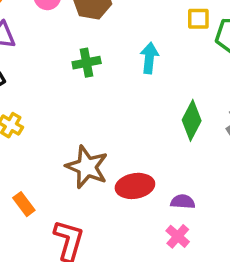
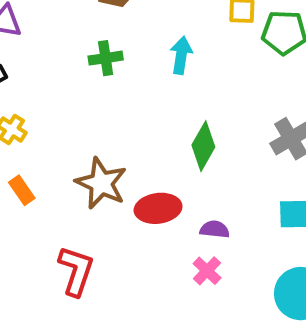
green diamond: (192, 120) -> (203, 146), moved
orange rectangle: (24, 204) -> (22, 190), moved

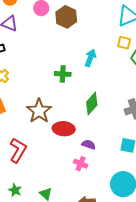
green cross: (106, 58) -> (63, 74), moved
pink cross: (207, 271) -> (81, 164), turned -32

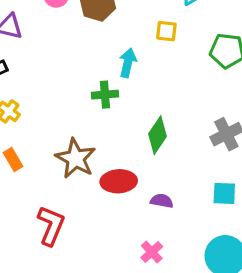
yellow square: (124, 43) -> (166, 31), moved
cyan arrow: (90, 58) -> (128, 63), moved
pink cross: (81, 164) -> (152, 252), moved, turned 32

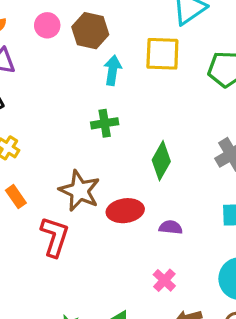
yellow square: (166, 31) -> (162, 54), size x1.6
cyan arrow: (128, 63) -> (113, 70), moved
red L-shape: (51, 226) -> (55, 237), moved

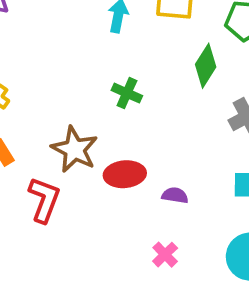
green cross: (105, 123) -> (127, 93), moved, turned 30
green diamond: (161, 161) -> (206, 66), moved

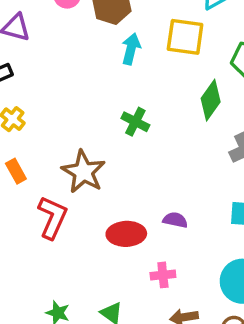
red ellipse: (125, 174) -> (126, 234), moved
pink cross: (165, 255) -> (163, 275), turned 35

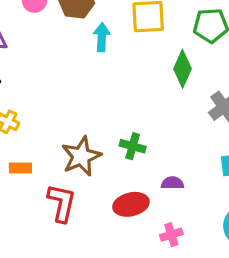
green cross: (135, 122) -> (133, 146), moved
orange rectangle: (16, 171) -> (20, 168), turned -50
brown star: (83, 172) -> (81, 156), turned 30

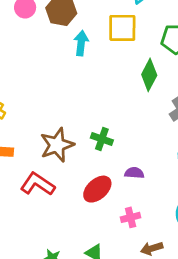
red L-shape: (62, 203) -> (37, 184), turned -72
red ellipse: (131, 204) -> (97, 189), turned -32

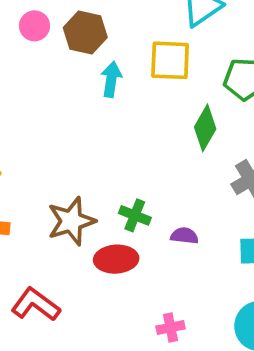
purple semicircle: (134, 173) -> (184, 236), moved
red L-shape: (37, 184) -> (36, 305), moved
red ellipse: (97, 189) -> (116, 259), moved, turned 36

